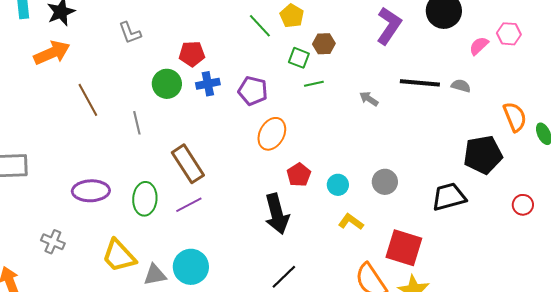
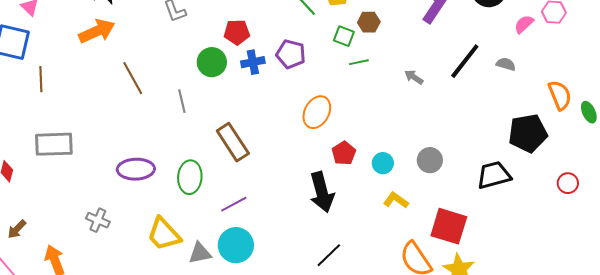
black line: (420, 83) -> (465, 61), turned -57
purple pentagon: (253, 91) -> (291, 54), moved
purple line: (189, 205) -> (234, 204), moved

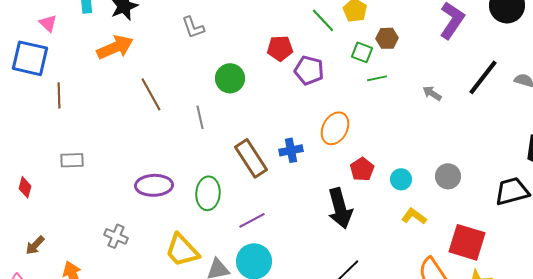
red pentagon: (237, 32) -> (280, 48), moved
blue cross: (253, 62) -> (291, 150), moved
gray rectangle: (54, 144) -> (72, 160), size x0.6

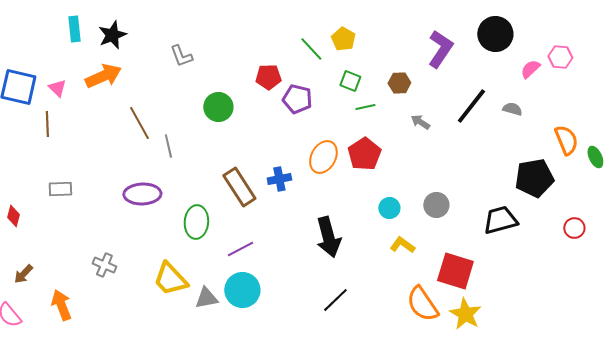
pink triangle: (48, 23) -> (57, 88), moved
brown hexagon: (387, 38) -> (399, 83), moved
gray line: (200, 117) -> (168, 146), moved
red pentagon: (362, 169) -> (364, 154), moved, size x1.4
purple ellipse: (154, 185) -> (142, 194), moved

